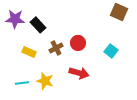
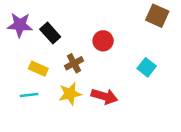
red circle: (78, 43) -> (103, 41), moved
yellow star: (45, 81) -> (70, 94), moved, turned -30
cyan line: (22, 83) -> (29, 95), moved

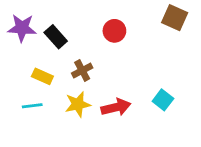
red circle: (103, 41) -> (114, 31), moved
cyan square: (147, 67) -> (163, 100), moved
red arrow: (104, 96) -> (116, 107), turned -30

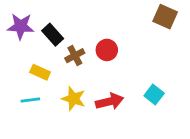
red circle: (114, 31) -> (107, 50), moved
brown cross: (82, 71) -> (75, 56), moved
yellow star: (78, 104) -> (73, 99), turned 30

